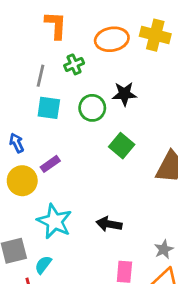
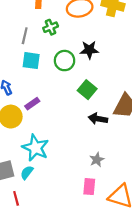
black arrow: (109, 224) -> (98, 119), moved
gray star: (164, 249) -> (97, 160), moved
cyan semicircle: (43, 265) -> (27, 173), moved

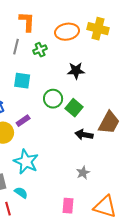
gray line: (25, 36) -> (16, 47), moved
green circle: (65, 61) -> (53, 99), moved
cyan semicircle: (27, 173) -> (21, 193), moved, turned 88
pink rectangle: (89, 187) -> (68, 206), moved

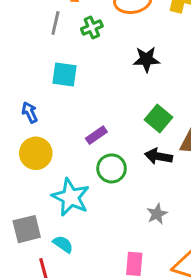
green circle: (53, 99) -> (112, 168), moved
green square: (74, 108) -> (158, 118), moved
purple rectangle: (23, 121) -> (96, 135), moved

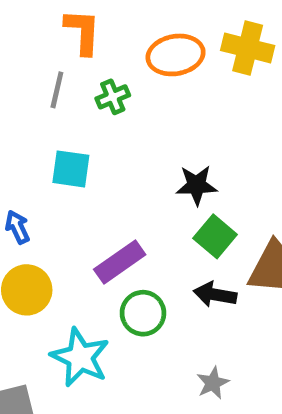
black star: (146, 59) -> (196, 185), moved
purple rectangle: (96, 135) -> (120, 262), size x1.5

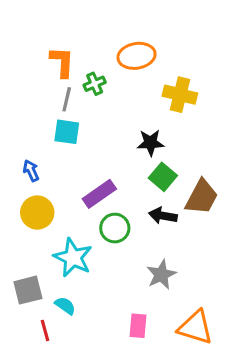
orange L-shape: (83, 32) -> (62, 62), moved
yellow cross: (248, 48) -> (180, 95), moved
gray line: (57, 90) -> (67, 99), moved
gray star: (213, 383) -> (161, 275), size x1.4

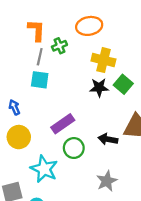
yellow cross: (180, 95) -> (103, 60), moved
green square: (163, 177) -> (123, 84), moved

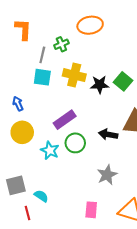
orange L-shape: (36, 30) -> (23, 29), moved
yellow cross: (103, 60) -> (74, 75), moved
cyan star: (44, 169) -> (50, 150), moved, size x0.7

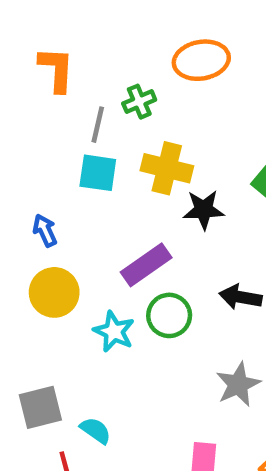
black star: (100, 85) -> (204, 210), moved

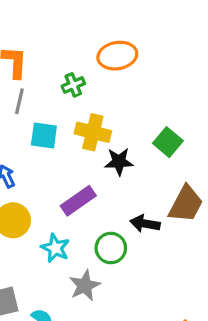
gray line: (98, 125) -> (19, 101), moved
green circle: (169, 315) -> (111, 248), moved
gray star: (238, 384) -> (85, 286), moved

